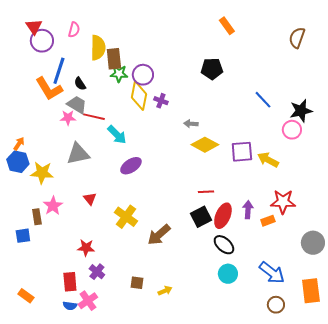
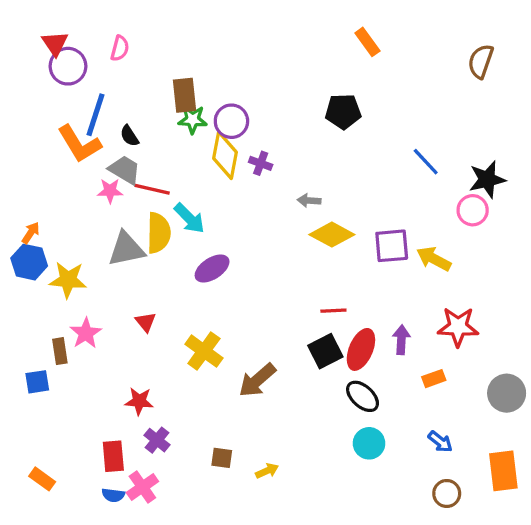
yellow semicircle: (98, 48) -> (159, 233), moved
orange rectangle: (268, 221) -> (434, 379), moved
blue arrow: (272, 273) -> (440, 442), size x0.6

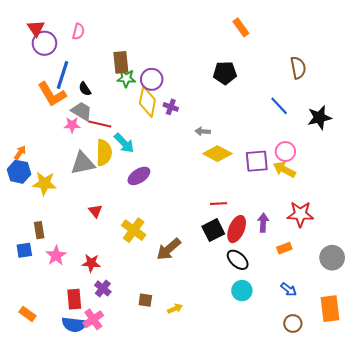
brown semicircle: (481, 61) -> (298, 68), moved, turned 150
pink circle: (473, 210) -> (285, 152), moved
pink star: (86, 333) -> (56, 256), moved
blue semicircle: (113, 495) -> (74, 325), size x1.6

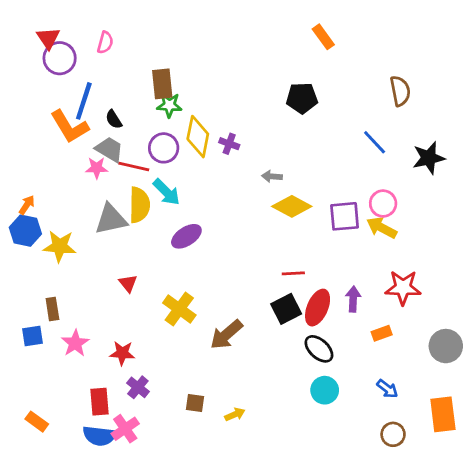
purple circle: (152, 79) -> (164, 148), moved

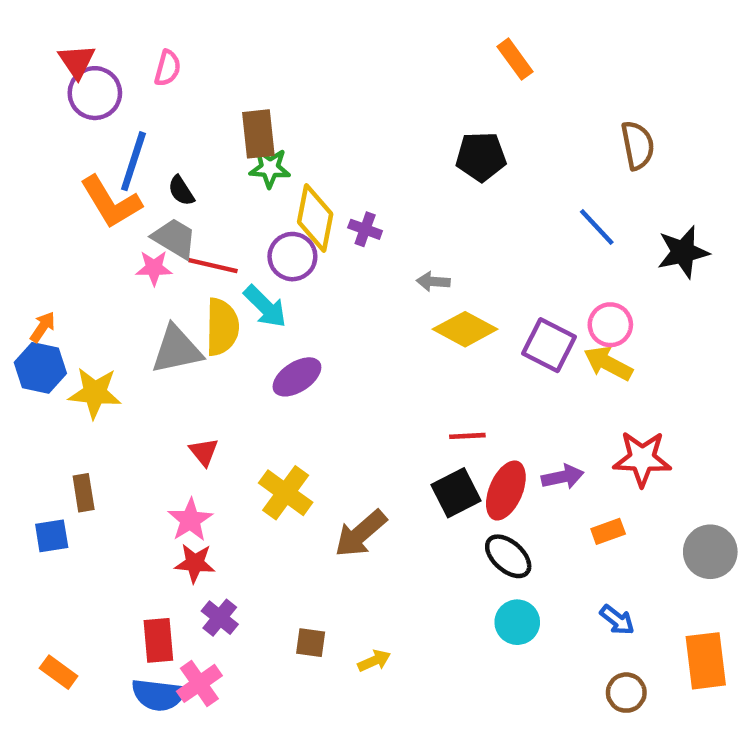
purple circle: (164, 148) -> (292, 257), moved
purple square: (345, 216) -> (549, 345), turned 32
purple arrow: (353, 299) -> (563, 477), turned 75
pink star: (75, 343) -> (190, 520), moved

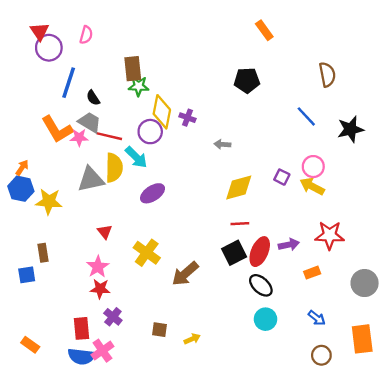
orange L-shape: (111, 202) -> (57, 129), moved
yellow diamond: (465, 329) -> (239, 187), moved, turned -44
purple square: (549, 345) -> (282, 177), size x0.6

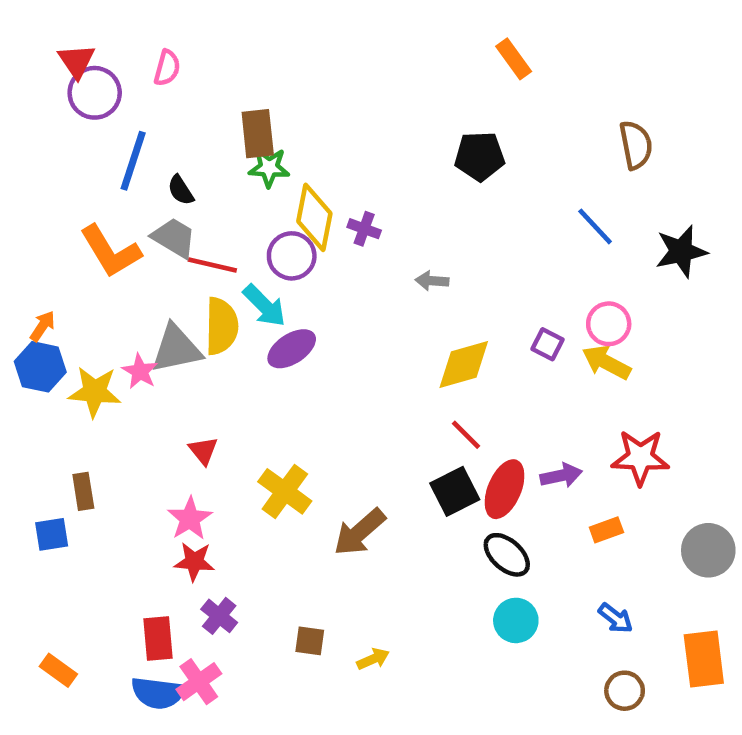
pink star: (79, 137) -> (140, 371), moved, turned 30
purple ellipse: (153, 193) -> (292, 349), moved
red line: (240, 224) -> (466, 435), turned 48

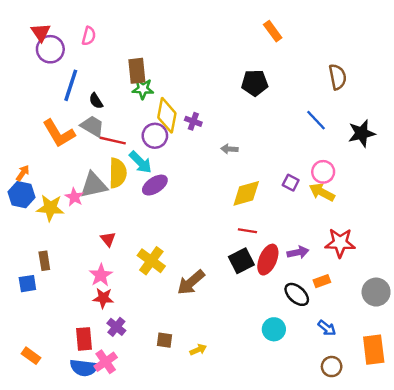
red line: (466, 435) -> (247, 231), turned -36
black ellipse: (507, 555) -> (297, 294), moved

